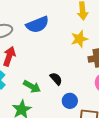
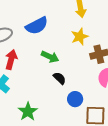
green arrow: (32, 87) -> (50, 57), moved

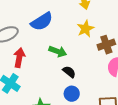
blue circle: (75, 99) -> (72, 94), moved

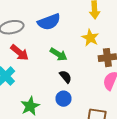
yellow star: (85, 29) -> (90, 38), turned -30
red arrow: (19, 58) -> (20, 53), turned 108

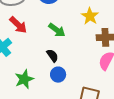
black semicircle: (65, 77) -> (52, 56), moved

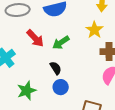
red arrow: (18, 25) -> (35, 38), moved
green arrow: (57, 30) -> (61, 43), turned 108

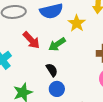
yellow star: (94, 30) -> (77, 23), moved

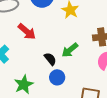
green arrow: (57, 44) -> (70, 50), moved

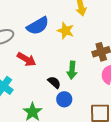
green arrow: (70, 50) -> (72, 70), turned -36

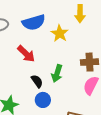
red arrow: (27, 59) -> (26, 54), moved

